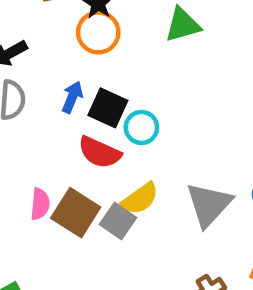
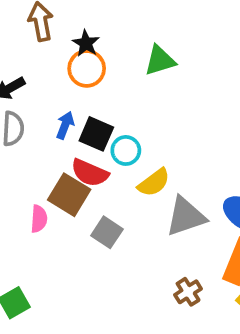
yellow semicircle: (140, 199) -> (154, 183), moved
gray triangle: (209, 205) -> (186, 216), turned 30
brown square: (76, 213) -> (69, 195), moved

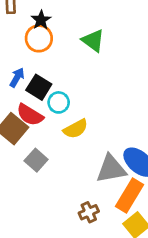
green triangle: (160, 60) -> (93, 40), turned 45
gray triangle: (186, 216) -> (111, 169), moved

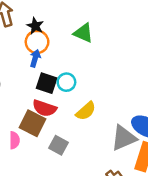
blue arrow: (17, 77) -> (35, 58), moved
cyan circle: (59, 102) -> (66, 82), moved

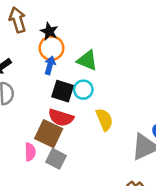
green triangle: (83, 33) -> (87, 60), moved
yellow semicircle: (86, 111) -> (104, 120), turned -70
gray square: (59, 145) -> (56, 159), moved

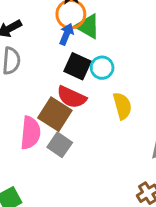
green triangle: (87, 60) -> (88, 26), moved
pink semicircle: (30, 152) -> (30, 133), size x1.5

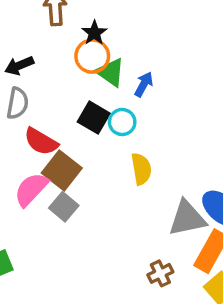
blue arrow: (66, 34) -> (144, 84), moved
red semicircle: (72, 97) -> (41, 142), moved
pink semicircle: (30, 133) -> (31, 189), turned -148

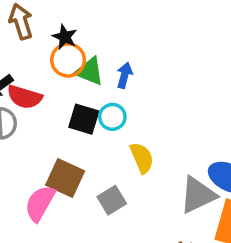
red semicircle: (41, 142) -> (25, 97), moved
gray square: (64, 207) -> (112, 200), moved, turned 32

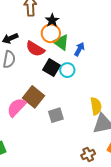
red semicircle: (25, 97) -> (35, 49), moved
yellow semicircle: (142, 158) -> (96, 106), moved

